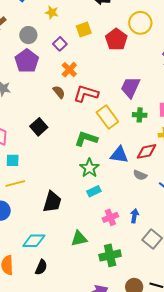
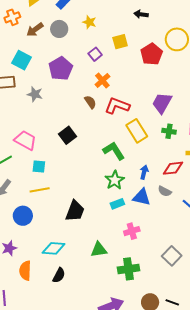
gray circle: (28, 35) -> (59, 29), moved
green L-shape: (86, 139) -> (114, 151), turned 35
blue triangle: (119, 155) -> (142, 197), moved
blue arrow: (135, 216) -> (144, 172), moved

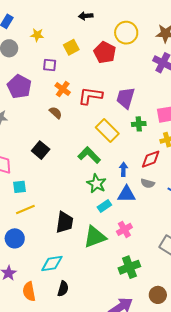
purple square: (95, 54) -> (50, 65), turned -32
red L-shape: (117, 106) -> (90, 96), moved
green triangle: (99, 250) -> (95, 237), moved, size x1.4

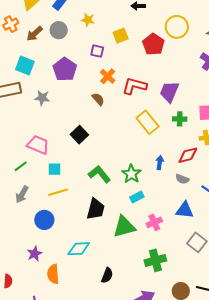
green L-shape: (89, 155) -> (99, 174), moved
blue triangle: (126, 194) -> (185, 210), moved
black semicircle: (63, 289) -> (107, 275), moved

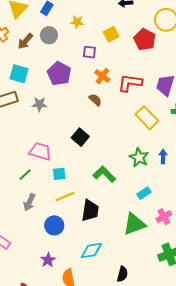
green star: (131, 174) -> (139, 157), moved
black trapezoid: (96, 209) -> (90, 211), moved

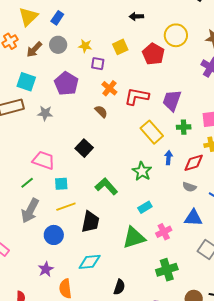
yellow star: (77, 22) -> (85, 46), moved
blue arrow: (163, 156) -> (169, 158), moved
gray arrow: (29, 202) -> (30, 211), size x1.4

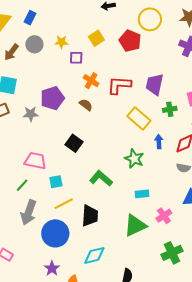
purple pentagon: (66, 84) -> (52, 98), moved, turned 30
cyan rectangle: (145, 207) -> (142, 194), turned 32
blue circle: (54, 235) -> (55, 233), size x1.4

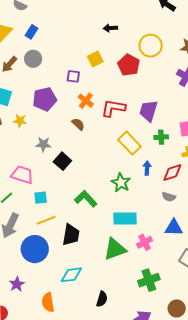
yellow star: (61, 42) -> (20, 121), moved
purple pentagon: (52, 98) -> (45, 99), moved
gray star: (31, 114) -> (43, 144), moved
cyan rectangle: (142, 194) -> (125, 218), size x1.6
purple star: (52, 268) -> (17, 284), moved

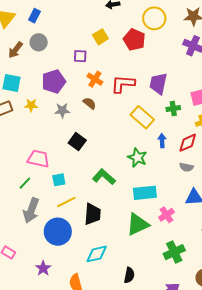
gray star: (43, 144) -> (62, 110), moved

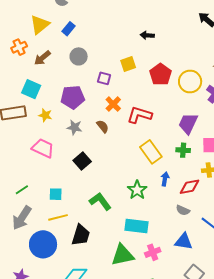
yellow circle: (154, 18) -> (190, 81), moved
gray circle: (39, 42) -> (79, 56), moved
purple trapezoid: (158, 83) -> (188, 123), moved
pink trapezoid: (38, 159) -> (43, 148), moved

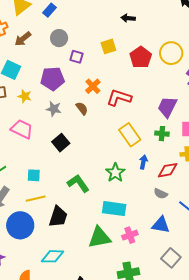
purple square: (104, 78) -> (76, 57), moved
yellow circle: (190, 81) -> (171, 53), moved

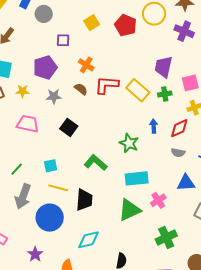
gray circle: (59, 38) -> (44, 14), moved
red L-shape: (119, 98) -> (107, 85), moved
yellow rectangle: (130, 135) -> (138, 90), moved
yellow line: (36, 199) -> (58, 188), turned 42

